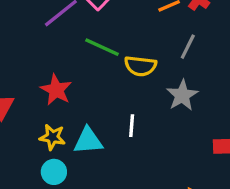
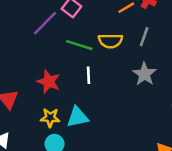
yellow semicircle: (140, 66) -> (110, 41), moved
white line: (132, 126) -> (88, 75), moved

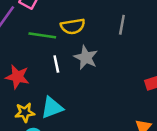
gray line: (144, 37) -> (122, 25), moved
gray star: (144, 74) -> (86, 57), moved

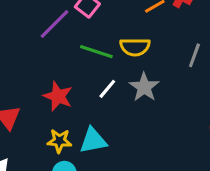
white line: (56, 64) -> (107, 89), turned 42

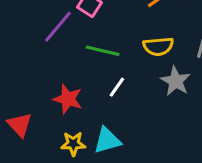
yellow semicircle: (135, 47) -> (158, 46), moved
gray star: (144, 87) -> (176, 81), moved

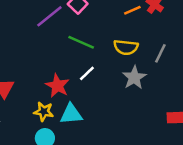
red star: (68, 99) -> (57, 86), moved

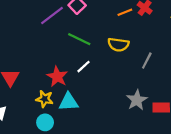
gray line: (160, 53) -> (147, 61), moved
gray star: (134, 77) -> (137, 100), moved

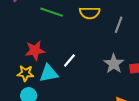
white line: (83, 67) -> (69, 61), moved
red star: (57, 77) -> (35, 50), turned -30

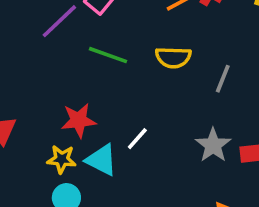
cyan triangle: (49, 73) -> (101, 160), turned 36

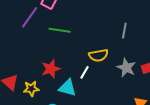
yellow semicircle: (173, 57) -> (98, 55), moved
yellow star: (62, 159) -> (31, 89), moved

